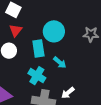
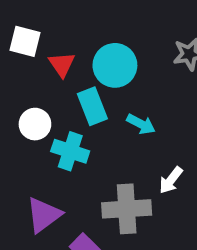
red triangle: (16, 30) -> (62, 64), moved
cyan cross: (37, 76) -> (70, 151), moved

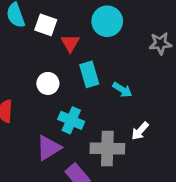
cyan circle: (115, 65) -> (107, 21), moved
cyan cross: (70, 151) -> (71, 120), moved

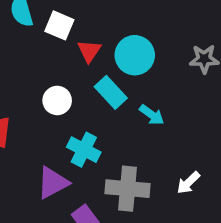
cyan circle: (107, 21) -> (135, 55), moved
cyan rectangle: (89, 74) -> (111, 92), turned -30
white arrow: (140, 131) -> (188, 183), moved

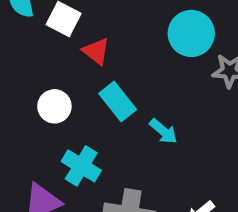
red triangle: (89, 51) -> (96, 51), turned -30
cyan circle: (135, 55) -> (191, 33), moved

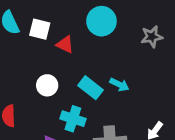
cyan circle: (191, 33) -> (101, 21), moved
cyan rectangle: (118, 102) -> (90, 88), moved

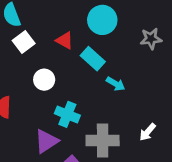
white square: (40, 29) -> (24, 42), moved, turned 35
cyan rectangle: (90, 88) -> (93, 59), moved

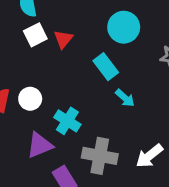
red triangle: (65, 40) -> (63, 39), moved, turned 30
white circle: (44, 80) -> (30, 99), moved
white arrow: (148, 132) -> (149, 156), size x1.4

